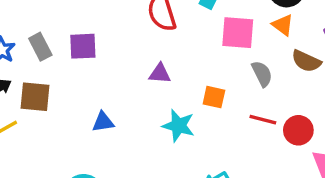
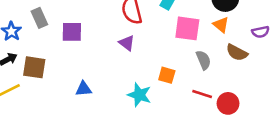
gray rectangle: (40, 47) -> (39, 18), moved
purple triangle: (160, 74) -> (127, 43), moved, turned 30

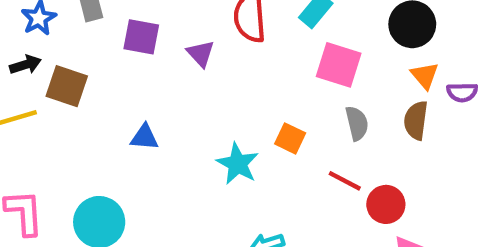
orange triangle: (221, 25) -> (425, 76), moved
purple triangle: (127, 43) -> (201, 54), moved
brown semicircle: (237, 52) -> (416, 120), turned 60

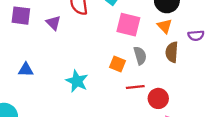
orange triangle: (425, 76) -> (165, 26), moved
orange square: (290, 138) -> (117, 64), moved
red line: (345, 181) -> (135, 87), turned -30

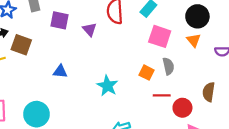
brown semicircle: (172, 52) -> (209, 92), moved

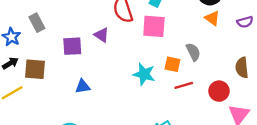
purple square: (60, 20) -> (72, 46), moved
pink square: (160, 36) -> (154, 26), moved
cyan star: (107, 86) -> (144, 74), moved
red line: (162, 95) -> (184, 85), moved

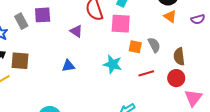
purple square: (72, 46) -> (43, 15), moved
orange square: (172, 64) -> (135, 47), moved
brown semicircle: (242, 68) -> (179, 56), moved
blue triangle: (83, 86) -> (68, 66), moved

